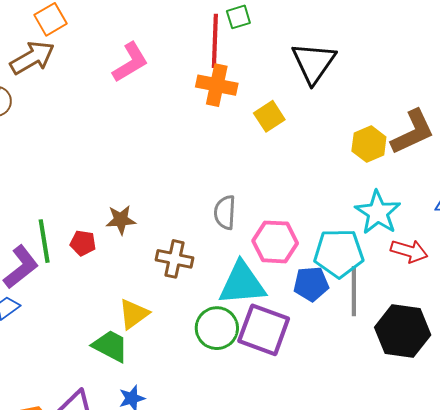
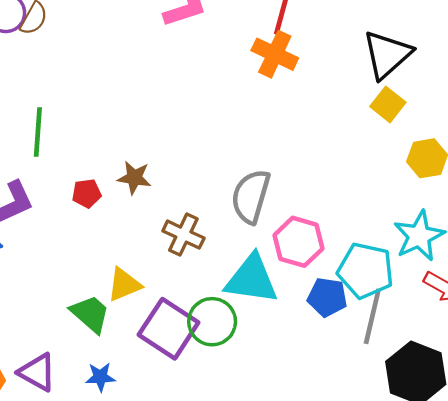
yellow square: (269, 116) -> (388, 104), moved, turned -32
gray semicircle: (225, 212) -> (251, 196), size x1.4
green line: (44, 241) -> (38, 132), moved
red pentagon: (83, 243) -> (87, 193), turned -30
purple square: (264, 330) -> (169, 329), moved

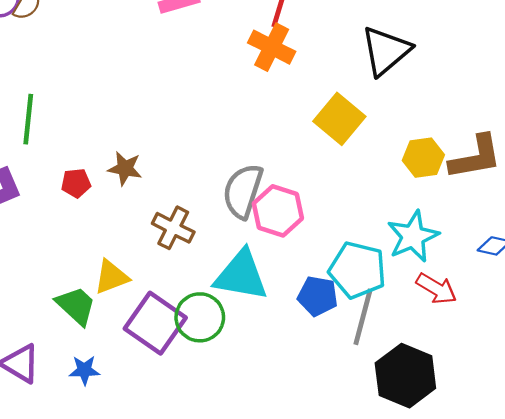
yellow square: (388, 104) -> (339, 119), moved, size x1.4
pink hexagon: (298, 242) -> (278, 211), moved

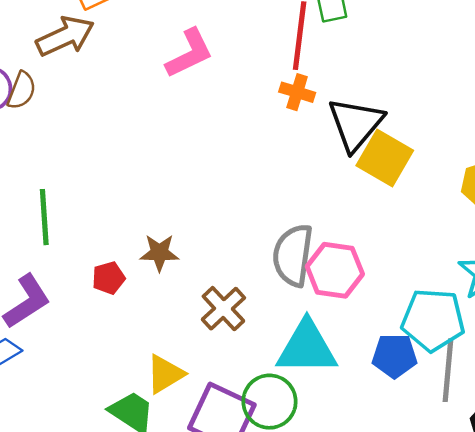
orange cross: (272, 47) -> (297, 92), size x0.7
black triangle: (386, 51) -> (356, 124), moved
brown cross: (173, 228) -> (223, 309), turned 30

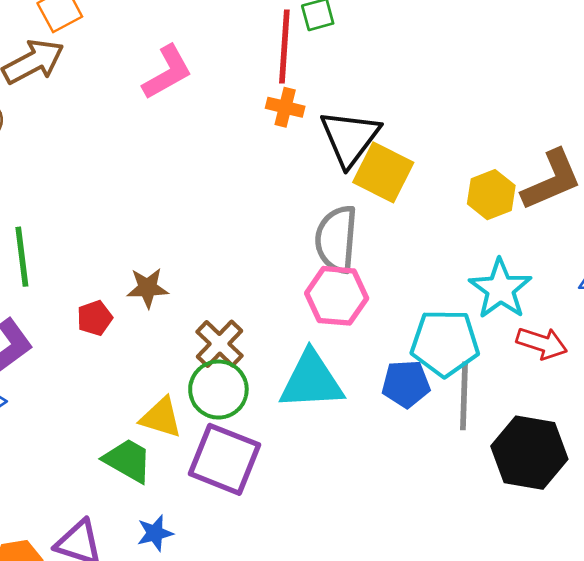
gray semicircle: (293, 255) -> (336, 239), moved
yellow triangle: (165, 374) -> (161, 418), turned 51
green circle: (269, 402) -> (218, 390), moved

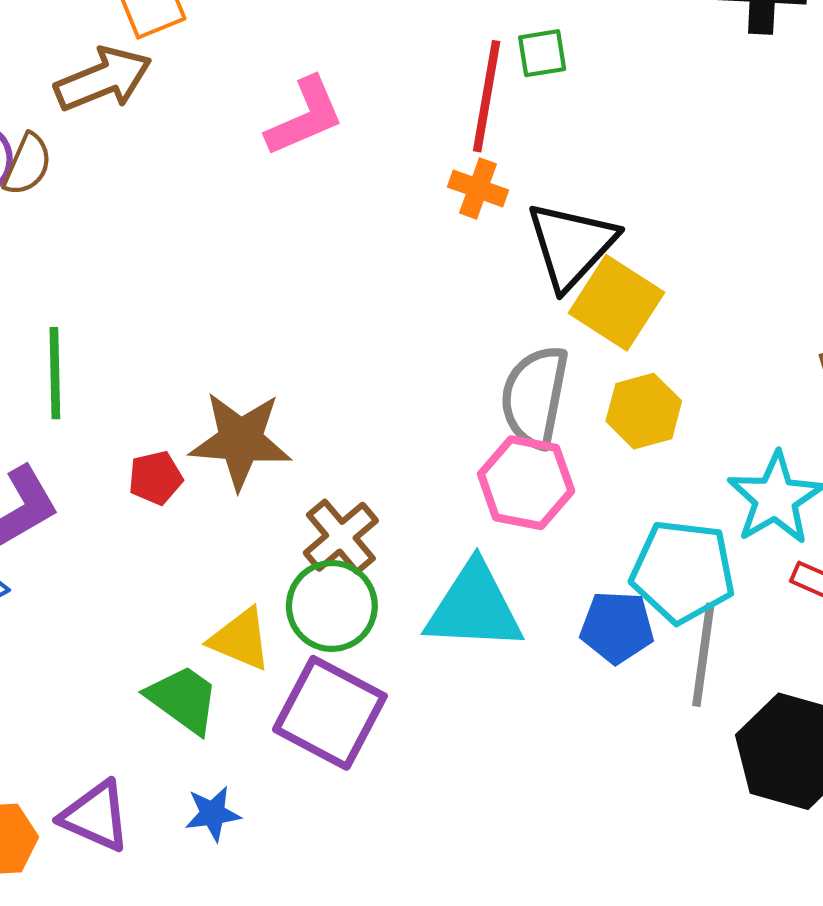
yellow hexagon: (491, 195) -> (644, 411), moved
brown star: (147, 288) -> (240, 440), size x1.6

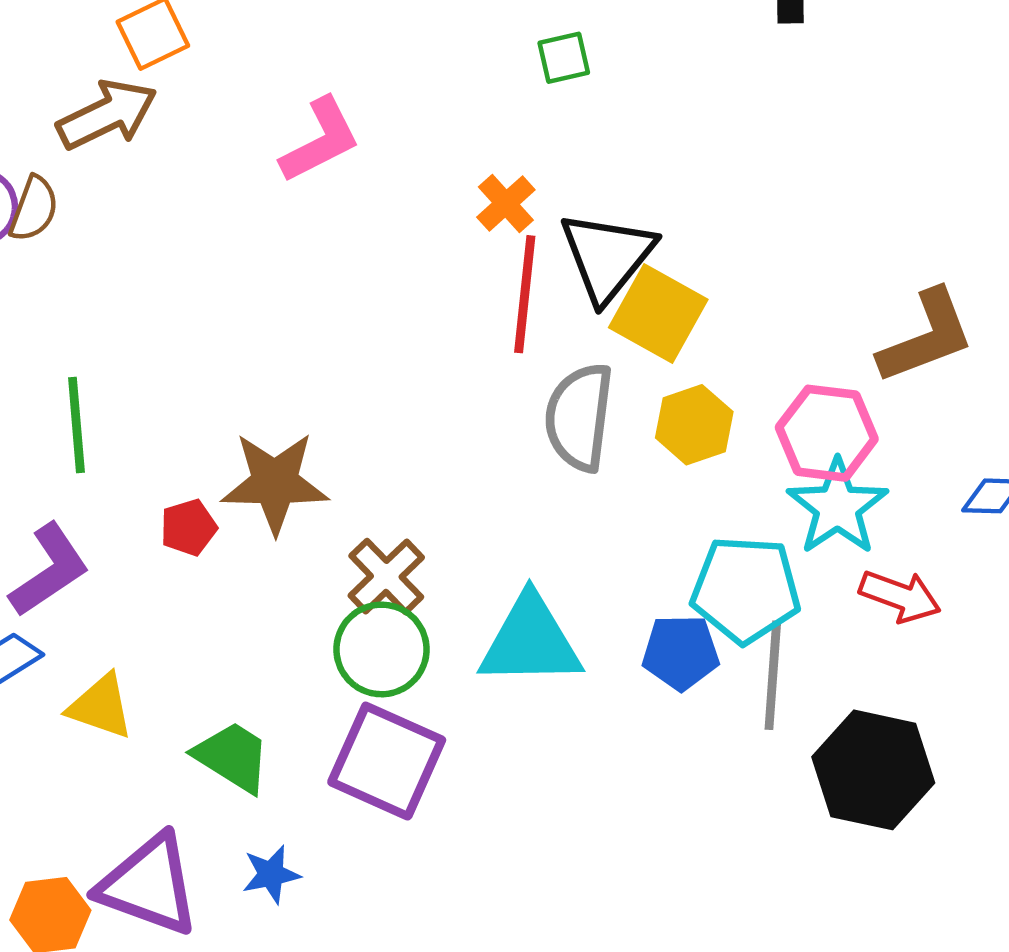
red line: (487, 96) -> (525, 294), moved
orange cross: (478, 188) -> (506, 203), turned 32
pink hexagon: (526, 483) -> (827, 433), moved
yellow triangle: (240, 639) -> (101, 706), moved
purple triangle: (96, 816) -> (149, 885), size x1.4

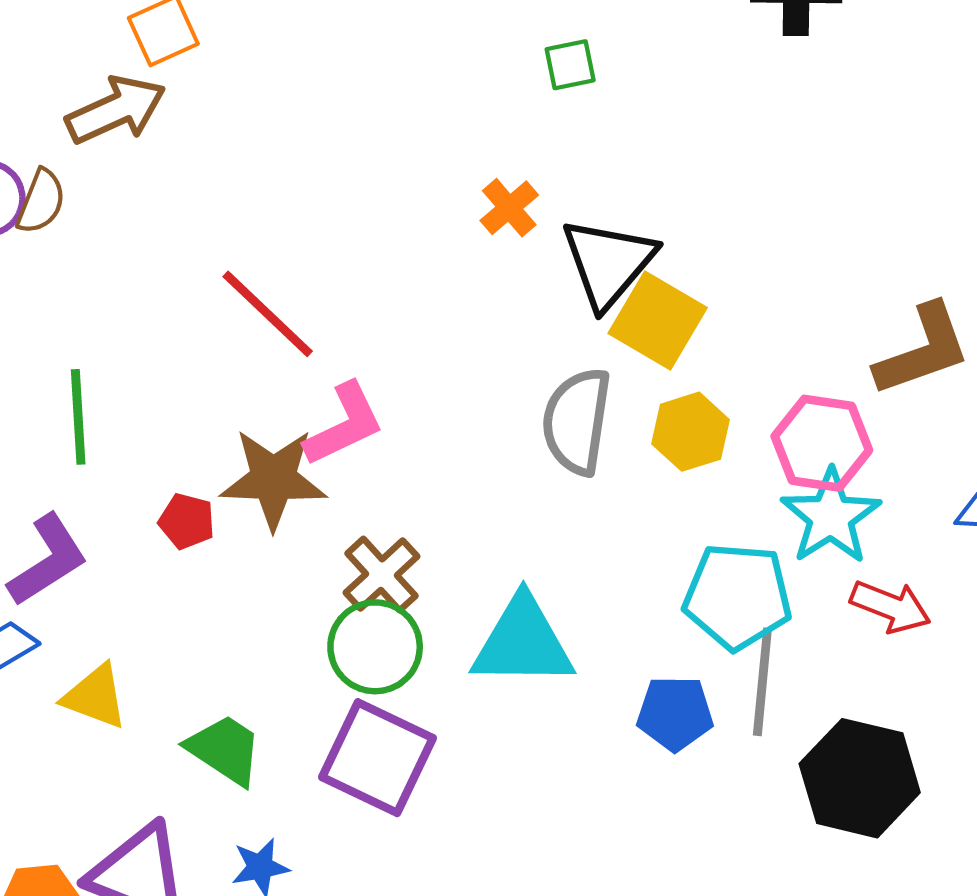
pink L-shape: (320, 140) -> (344, 425), moved
red line: (525, 294) -> (268, 314), moved, turned -54
red pentagon: (189, 527) -> (187, 521), turned 30
blue pentagon: (681, 652) -> (675, 713), moved

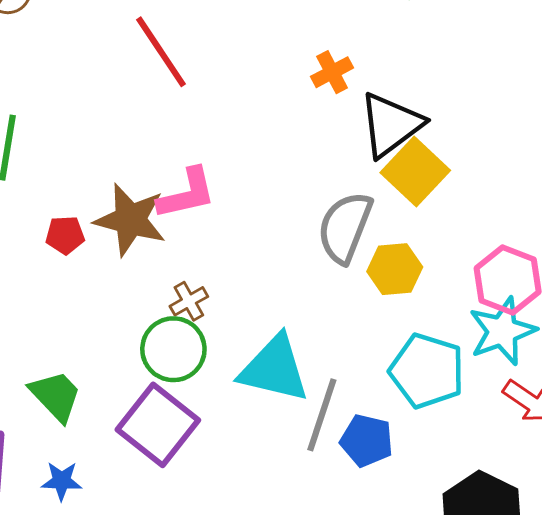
red line: (268, 314) -> (161, 52), moved
yellow hexagon: (691, 432) -> (395, 269), moved
red pentagon: (187, 521) -> (65, 235), turned -30
brown cross: (382, 575) -> (189, 301), size x0.7
gray line: (762, 682) -> (322, 415), moved

